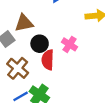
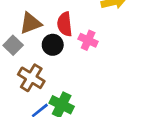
red semicircle: (48, 60) -> (65, 24), moved

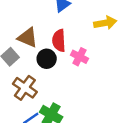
brown triangle: (31, 23) -> (28, 38), turned 40

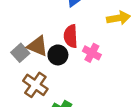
brown triangle: (28, 38) -> (38, 46), moved

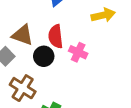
brown triangle: (38, 46) -> (23, 35), moved

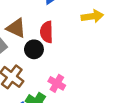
pink cross: (78, 52) -> (57, 83), moved

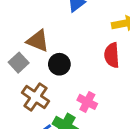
red semicircle: (47, 32) -> (112, 55), moved

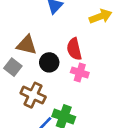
red semicircle: (112, 55) -> (74, 49), moved
pink cross: (87, 102) -> (80, 72), moved

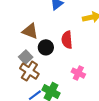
gray square: (13, 67) -> (26, 57), moved
pink cross: (80, 72) -> (78, 73), moved

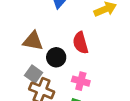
pink cross: (78, 73) -> (81, 81), moved

